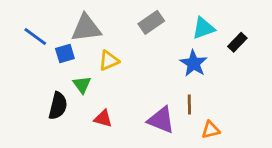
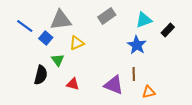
blue square: (65, 54) -> (46, 38), turned -32

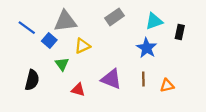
black rectangle: (168, 30) -> (180, 32), turned -32
black semicircle: (41, 75) -> (32, 80), moved
purple triangle: (114, 85) -> (111, 79), moved
orange triangle: (149, 92) -> (167, 85), moved

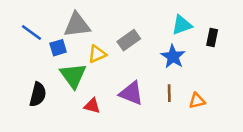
gray rectangle: (115, 17) -> (129, 40), moved
blue square: (49, 40) -> (58, 48), turned 32
green triangle: (62, 64) -> (73, 75), size x1.6

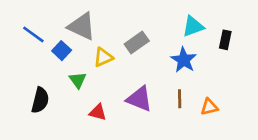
gray triangle: (77, 25) -> (82, 26), turned 32
blue square: (58, 48) -> (62, 51), turned -30
green triangle: (73, 75) -> (78, 80), size x0.6

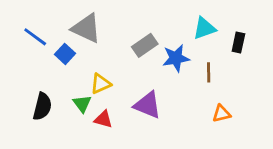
yellow triangle: (103, 57) -> (101, 84), moved
blue star: (184, 60) -> (176, 58), moved, turned 30
green triangle: (78, 80) -> (82, 104), moved
brown line: (180, 99) -> (209, 72), moved

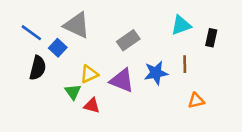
blue star: (176, 58) -> (156, 73), moved
purple triangle: (148, 105) -> (122, 80), moved
black semicircle: (42, 106) -> (38, 68), moved

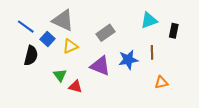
yellow triangle: (89, 74) -> (70, 46), moved

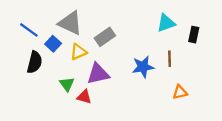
gray rectangle: (105, 33) -> (105, 37), moved
purple triangle: (100, 66) -> (98, 74), moved, turned -35

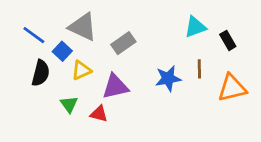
black rectangle: (194, 35) -> (228, 40), turned -42
yellow triangle: (78, 52) -> (81, 70), moved
green triangle: (67, 84) -> (69, 104), moved
orange triangle: (180, 92) -> (232, 88), moved, size x1.6

